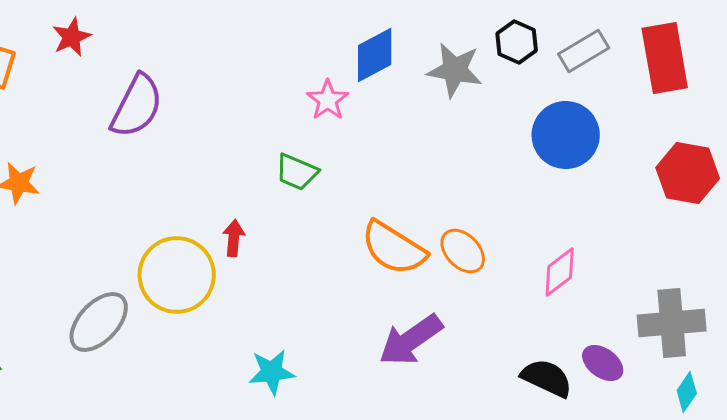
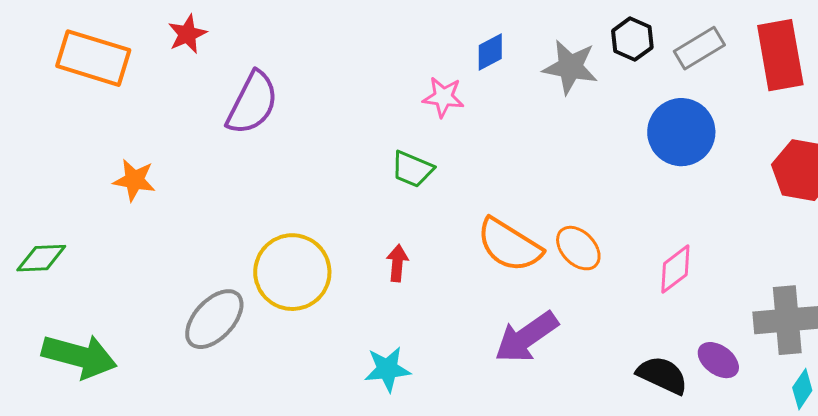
blue diamond: (375, 55) -> (490, 52), size x0.7
pink star: (328, 100) -> (443, 97), turned -30
red arrow: (234, 238) -> (397, 263), moved

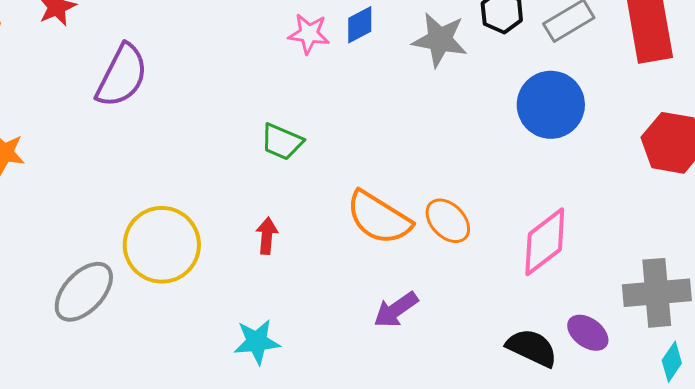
pink star: (443, 97) -> (309, 34), moved
pink diamond: (675, 269) -> (545, 242), size x1.4
purple arrow: (526, 337) -> (396, 310), size x0.7

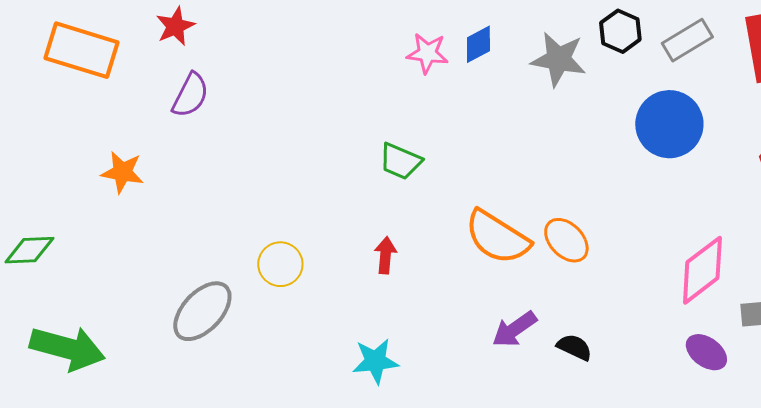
purple semicircle: (122, 76) -> (190, 95), moved, size x0.7
pink diamond: (545, 242) -> (702, 270), moved
yellow circle: (162, 245) -> (280, 264), size x0.6
black semicircle: (532, 348) -> (574, 347), moved, size x0.7

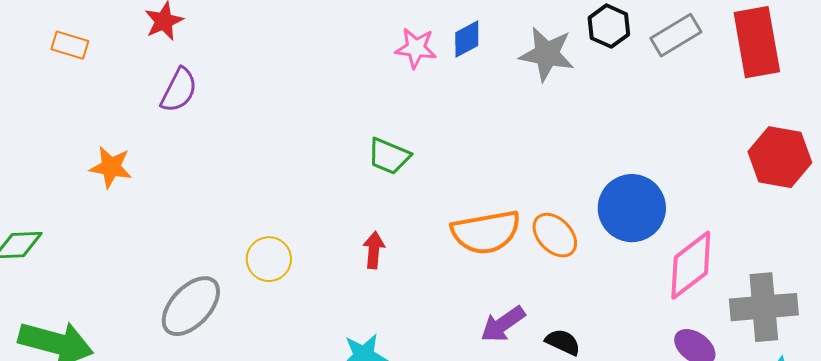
orange rectangle: (81, 50) -> (70, 45), size x0.5
blue circle: (669, 124) -> (632, 208), moved
orange semicircle: (497, 237) -> (486, 232), turned -42

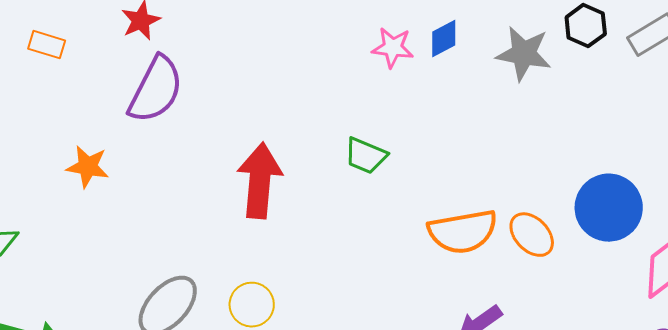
purple semicircle: (179, 90) -> (156, 90), size x1.5
red arrow: (374, 250) -> (260, 181), moved, size x2.0
yellow circle: (269, 259) -> (252, 305), moved

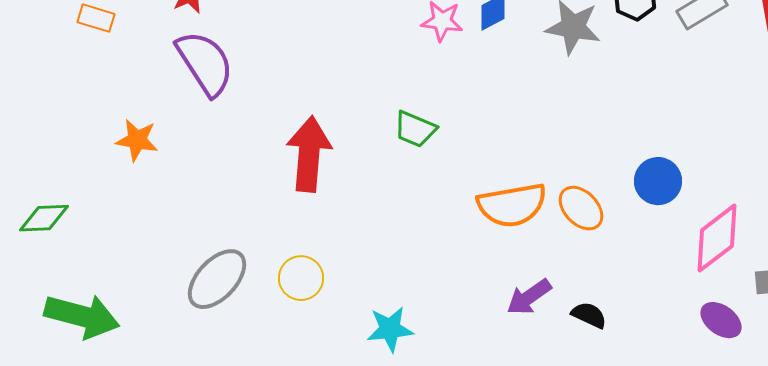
purple semicircle: (156, 90) -> (205, 63), turned -60
blue circle: (609, 208) -> (658, 181), size x0.7

